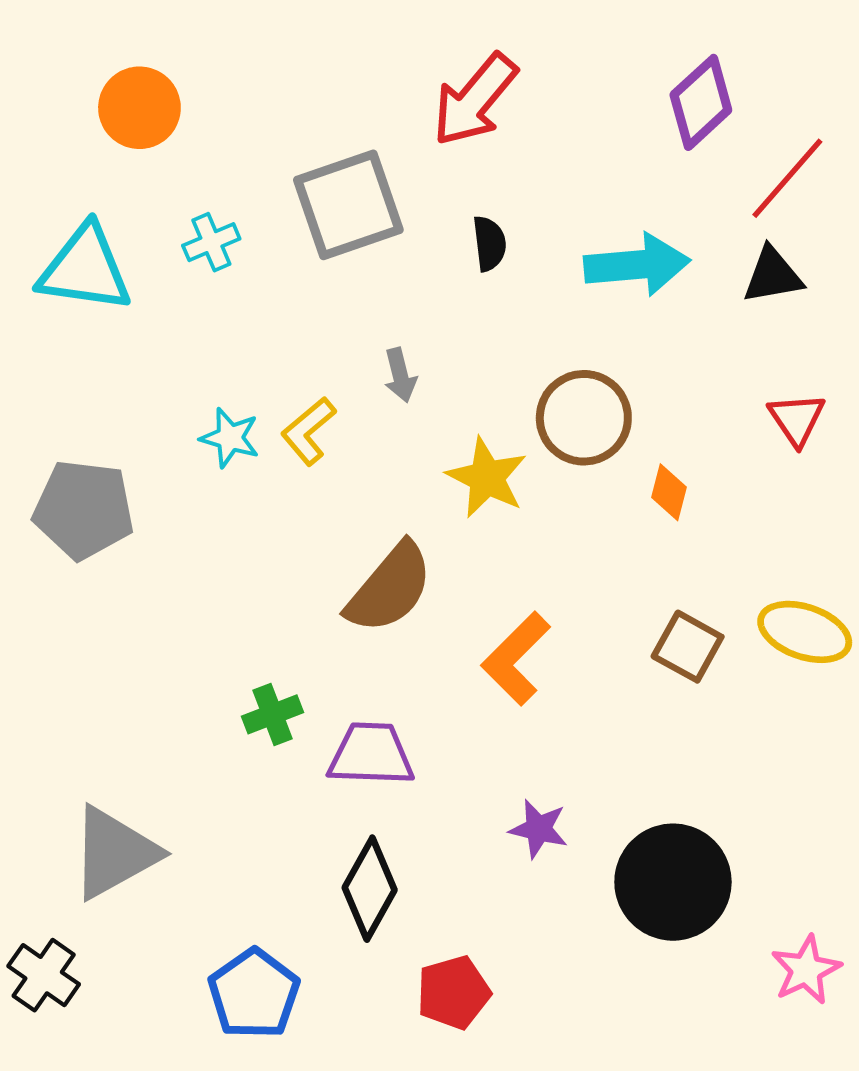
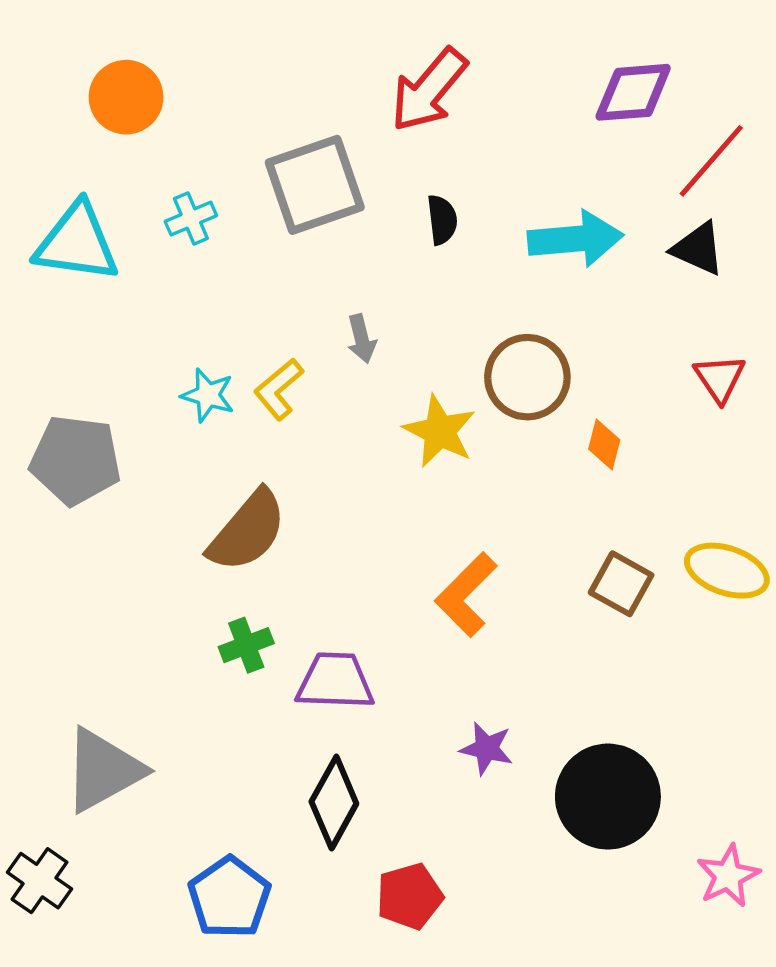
purple diamond: (701, 102) -> (633, 92), turned 38
black triangle: (773, 275) -> (698, 249), turned 34
brown semicircle: (390, 588) -> (247, 531), moved

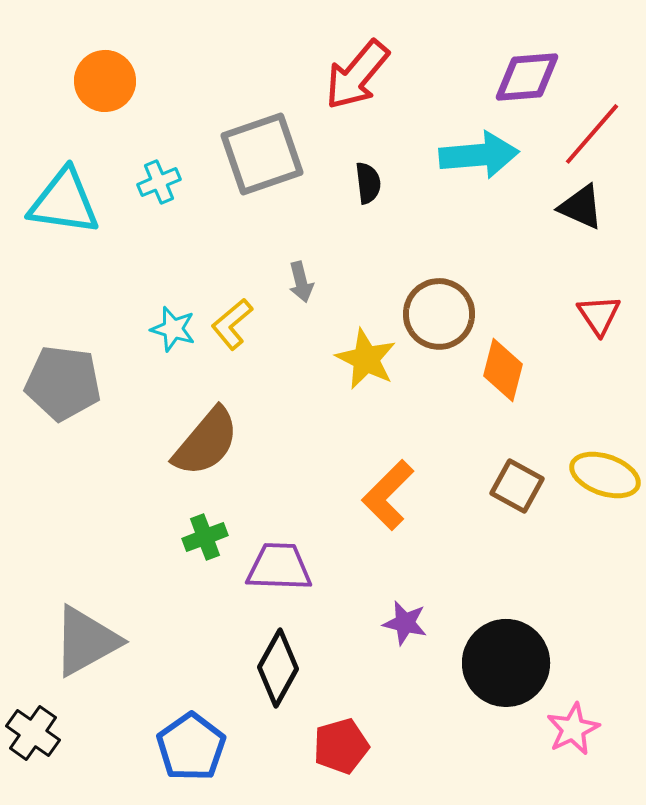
cyan arrow: (575, 239) -> (479, 155), moved
orange diamond: (604, 444) -> (503, 370), size x1.5
pink star: (728, 876) -> (573, 729), moved

